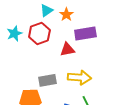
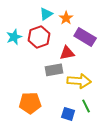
purple rectangle: (85, 33) -> (85, 37), turned 40
gray rectangle: (47, 80) -> (54, 70), moved

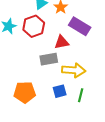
green line: (86, 106) -> (81, 95), turned 40
blue square: (68, 114) -> (60, 91), moved, turned -32

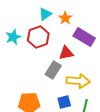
gray rectangle: (49, 59) -> (53, 70), turned -48

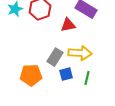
gray rectangle: (53, 70) -> (55, 57), moved

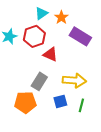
red triangle: (68, 25) -> (50, 54), moved, turned 35
gray rectangle: (55, 57) -> (39, 81), moved

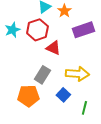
purple rectangle: (80, 36) -> (83, 30), turned -50
blue square: (60, 101) -> (63, 95), turned -32
green line: (81, 105) -> (84, 108), moved

